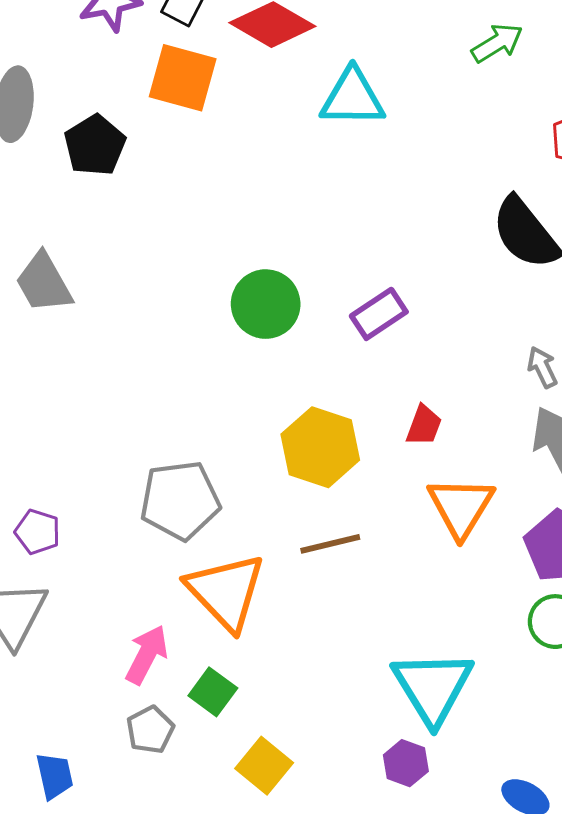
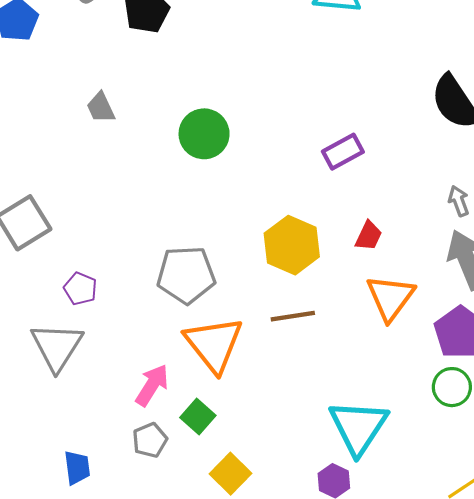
gray trapezoid: (44, 283) -> (101, 108), size x0.7
green circle: (266, 304) -> (204, 134), moved

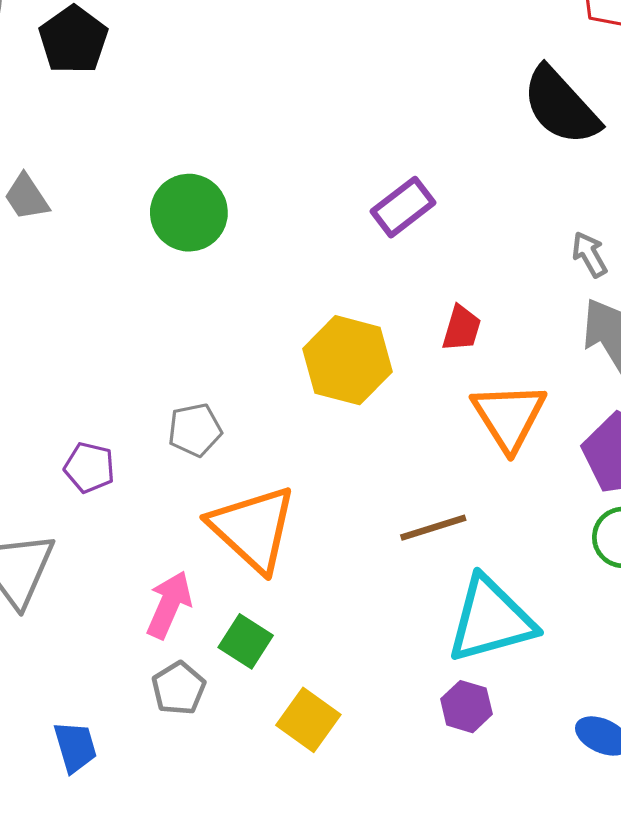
gray pentagon: (186, 275) -> (195, 430), size x0.6
purple pentagon: (80, 289) -> (89, 467), moved
brown line: (293, 316) -> (433, 528), moved
cyan triangle: (358, 427) -> (491, 620), turned 50

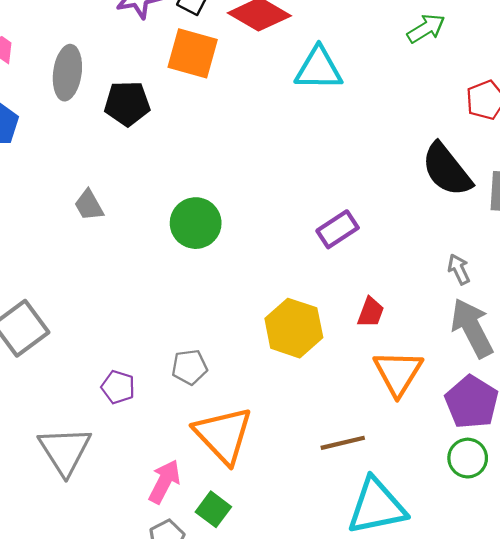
black pentagon: (73, 40) -> (127, 103), turned 30

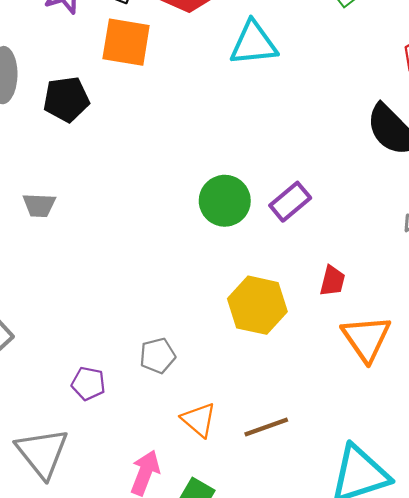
gray trapezoid: (89, 205) -> (39, 205), turned -52
green circle: (196, 223) -> (225, 201), moved
orange triangle: (223, 435) -> (199, 420), size x0.6
brown line: (343, 443) -> (266, 427), moved

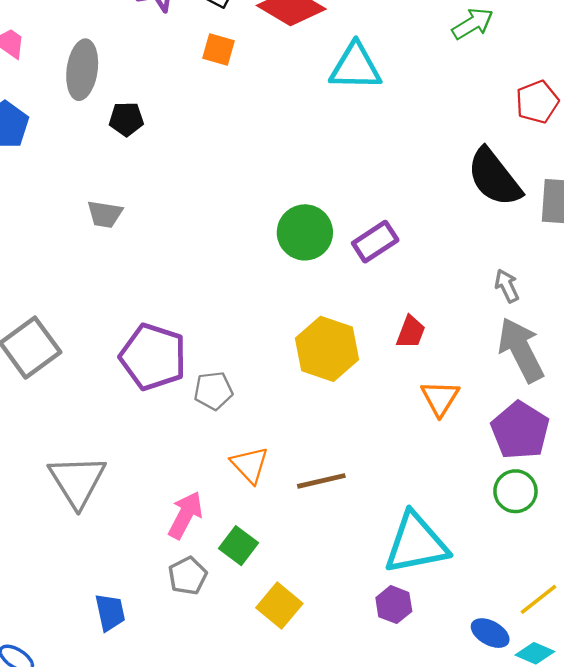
orange square: (126, 42) -> (218, 50), size x0.6
black pentagon: (66, 99) -> (126, 119), moved, size x0.7
orange triangle: (366, 338) -> (440, 398), size x0.7
purple pentagon: (88, 384) -> (153, 357), moved, size x1.8

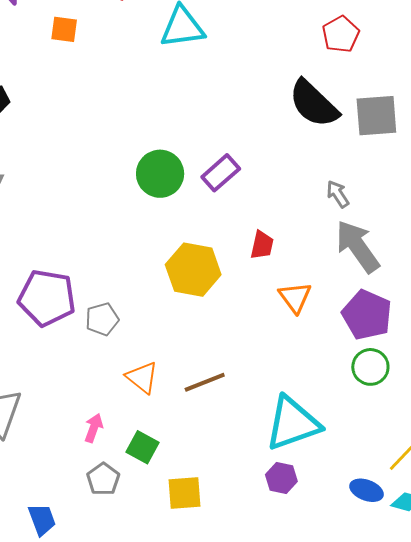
pink arrow: (185, 515) -> (94, 428), size x0.7
yellow square: (279, 606) -> (185, 493), turned -36

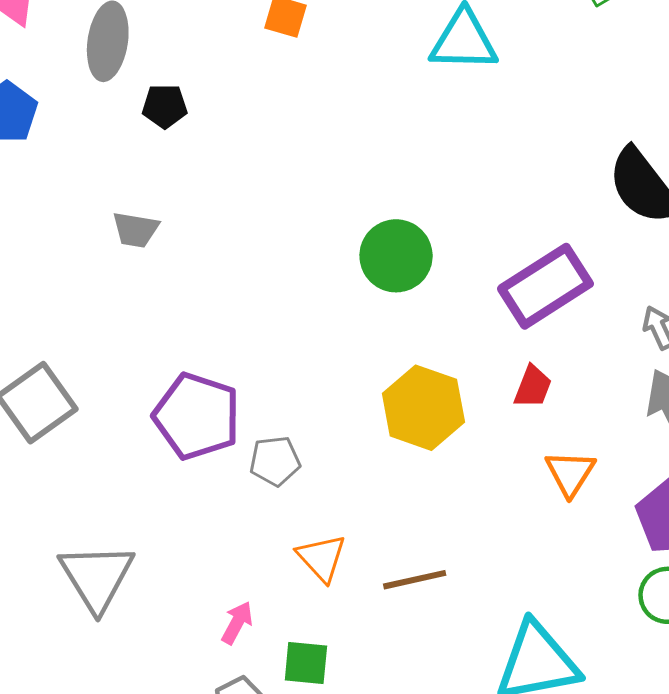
purple rectangle: (221, 173) -> (545, 286), moved, size x1.5
green square: (142, 447) -> (306, 663), turned -32

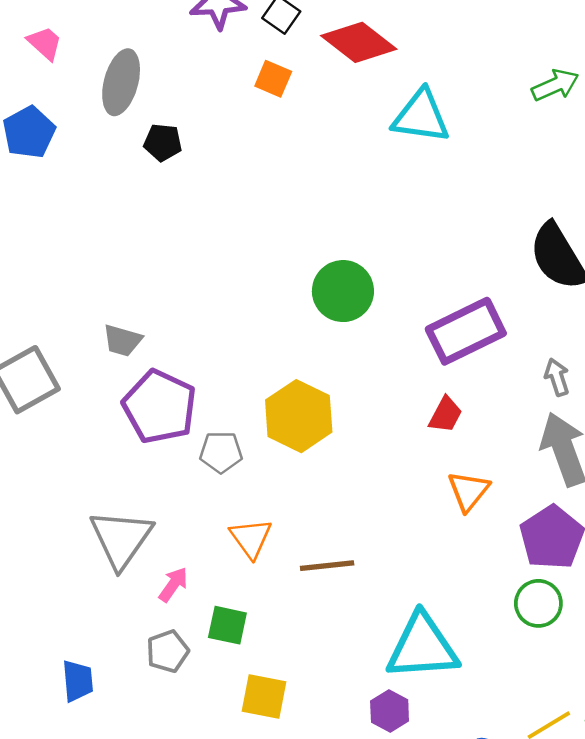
gray trapezoid: (136, 230) -> (122, 340), moved
yellow hexagon: (423, 408) -> (299, 416), moved
gray triangle: (97, 577) -> (121, 539), moved

